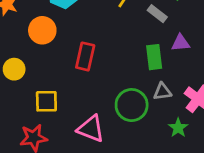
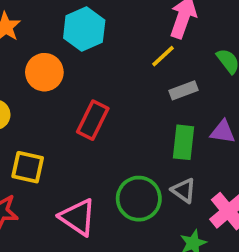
gray rectangle: (157, 14) -> (183, 90), moved, turned -72
gray triangle: (162, 92) -> (184, 190), turned 30

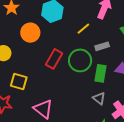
yellow line: (163, 56) -> (83, 29), moved
green circle: (139, 199) -> (80, 60), moved

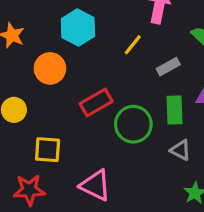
red rectangle: (54, 59) -> (96, 102), turned 42
green circle: (80, 60) -> (133, 124), moved

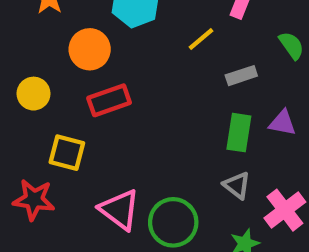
red rectangle: (96, 102) -> (109, 100), moved
green circle: (133, 124) -> (173, 222), moved

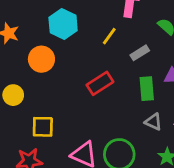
red rectangle: (109, 100) -> (100, 83), moved

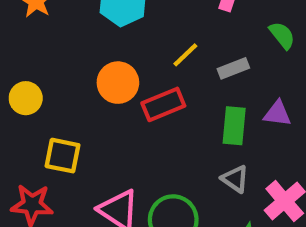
yellow line: (109, 36) -> (185, 55), moved
orange circle: (41, 59) -> (118, 83), moved

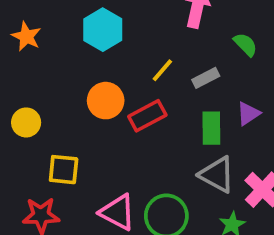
purple triangle: (277, 114) -> (248, 114), turned -35
gray triangle: (235, 179) -> (217, 175), size x1.5

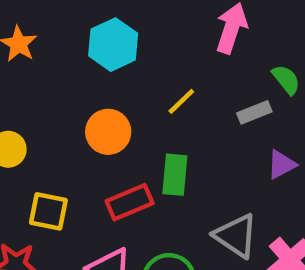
gray rectangle: (206, 78) -> (254, 112), moved
red rectangle: (147, 116) -> (130, 202), moved
green rectangle: (211, 128) -> (175, 175), moved

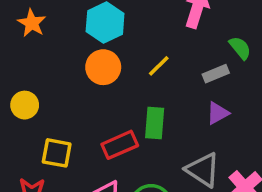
orange circle: (108, 132) -> (103, 67), moved
purple triangle: (281, 165) -> (218, 113), moved

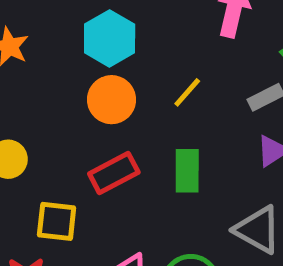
red rectangle: (120, 145) -> (114, 173), moved

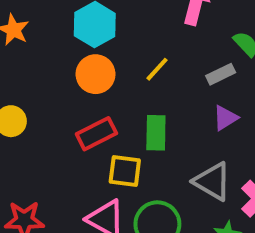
yellow square: (57, 221) -> (125, 171), moved

